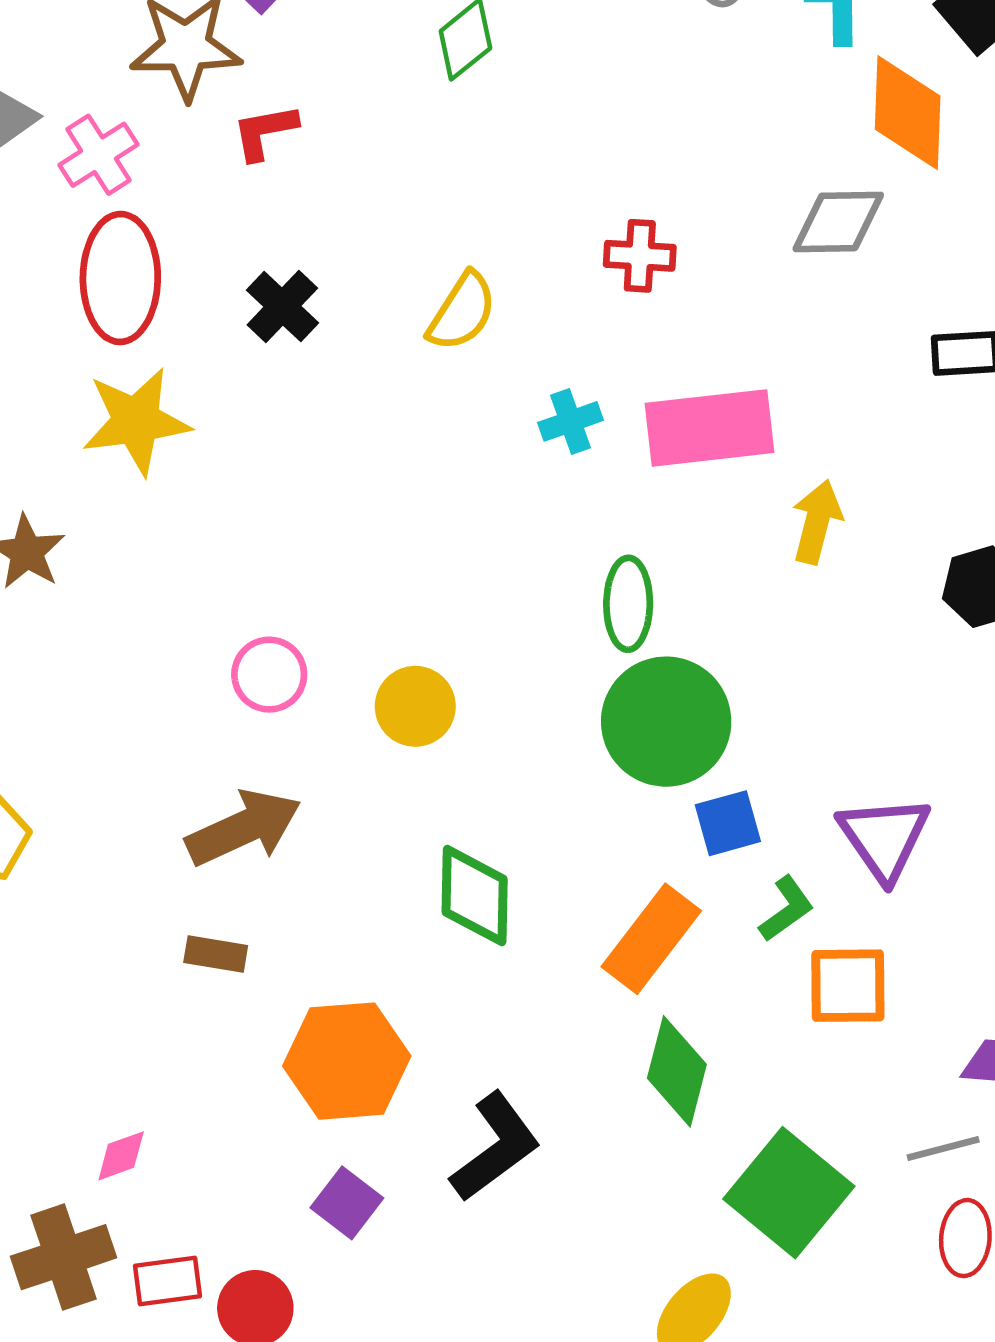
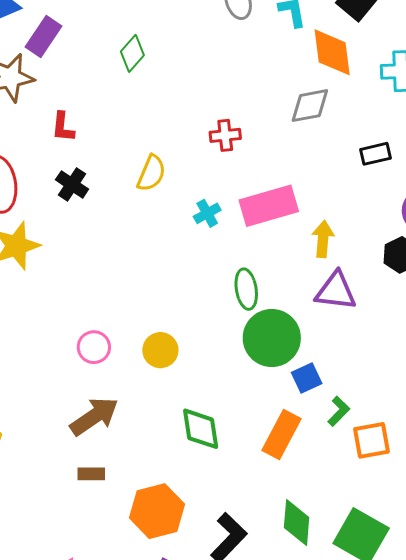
red L-shape: (265, 132) -> (63, 127), moved, turned -64
purple triangle: (884, 838) -> (336, 291), moved, turned -39
green diamond: (677, 1071) -> (297, 522), moved

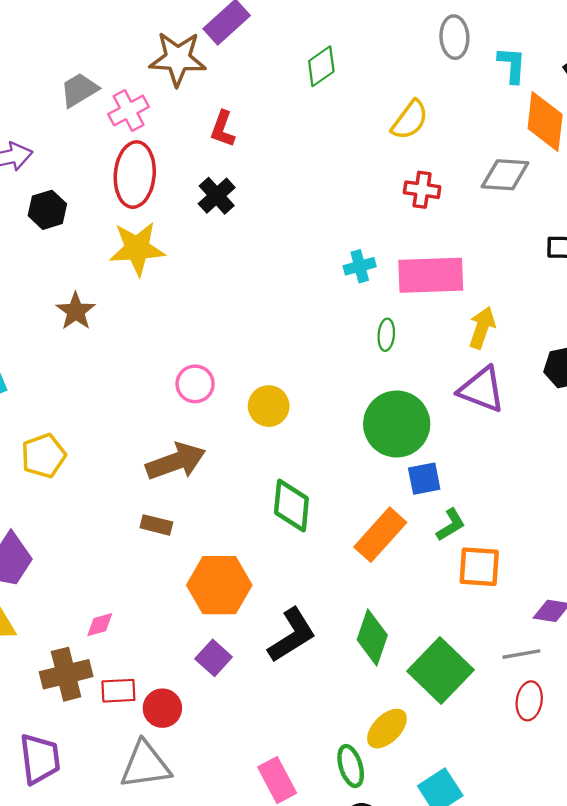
red cross: (225, 135) -> (422, 190), moved
yellow semicircle: (151, 173) -> (410, 120), moved
green ellipse: (246, 289) -> (386, 335), moved, size x0.7

